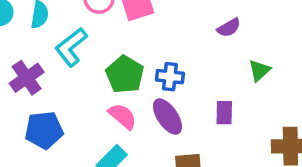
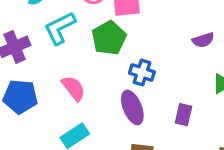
green pentagon: (125, 74) -> (109, 38), moved
pink semicircle: (123, 116) -> (73, 88), moved

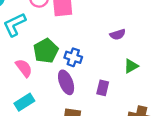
green pentagon: (109, 38) -> (46, 51), moved

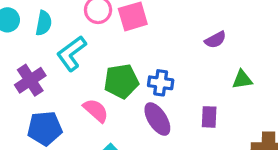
green pentagon: (46, 51) -> (121, 81), turned 30
green triangle: (131, 66) -> (242, 80), turned 32

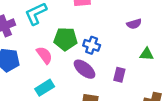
purple ellipse: (157, 119) -> (84, 69), turned -30

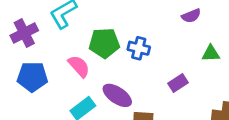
purple ellipse: (84, 69) -> (117, 95), moved
purple rectangle: (119, 75) -> (178, 83), turned 48

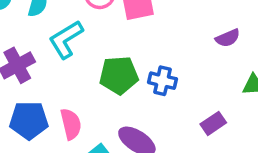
pink semicircle: (79, 66) -> (71, 124), moved, turned 30

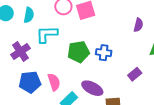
purple semicircle: (228, 38) -> (138, 25), turned -48
cyan L-shape: (66, 39) -> (47, 34), turned 35

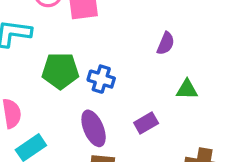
purple ellipse: (92, 88) -> (94, 128), moved, turned 30

